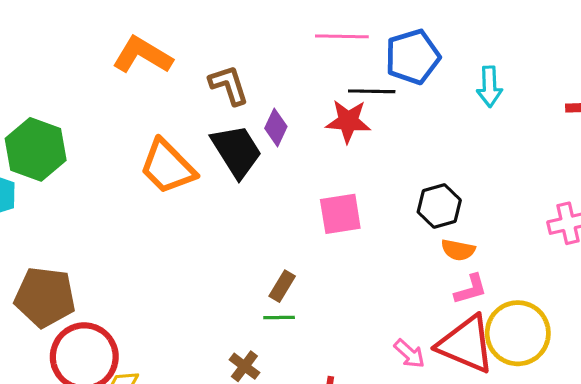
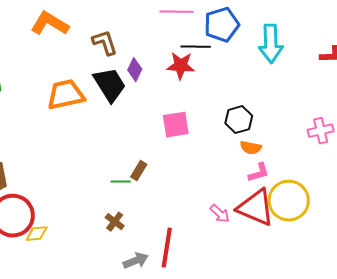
cyan arrow: (489, 87) -> (271, 44), size x1.5
orange trapezoid: (167, 167) -> (66, 95), turned 123
green line: (279, 318) -> (121, 182), moved

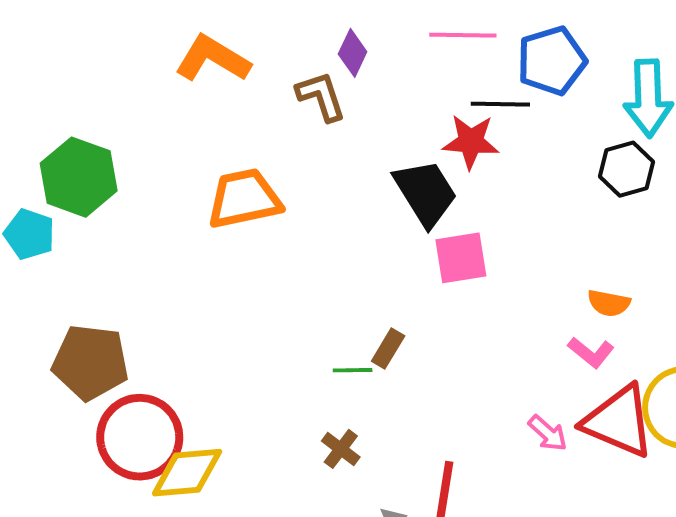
purple diamond: (135, 70) -> (353, 53), moved
black trapezoid: (110, 85) -> (425, 193), moved
black hexagon: (239, 120) -> (626, 169), moved
pink L-shape: (259, 173) -> (591, 352), moved, turned 55
yellow diamond: (37, 234) -> (187, 473), size x1.6

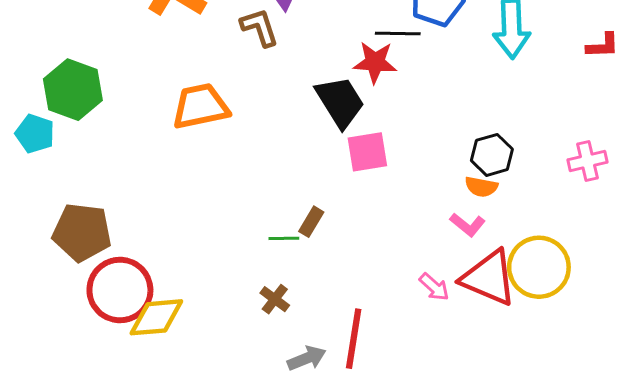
black hexagon: (626, 169) -> (492, 155), moved

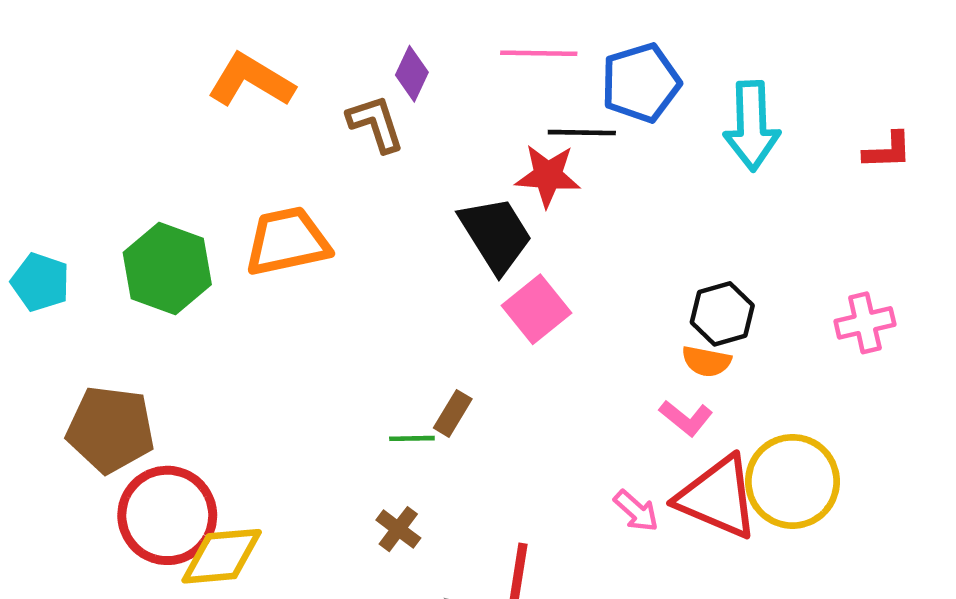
green hexagon: (73, 90) -> (167, 269), moved
pink square: (367, 152) -> (536, 309), turned -30

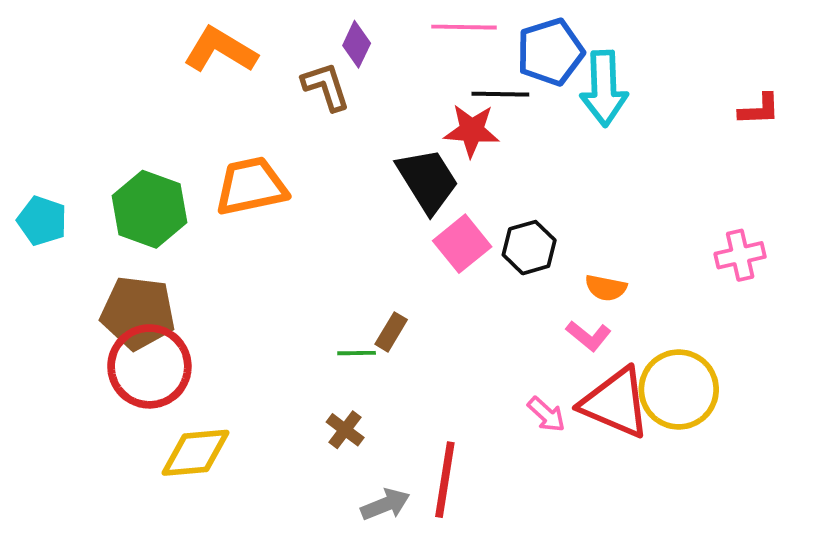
cyan arrow: (752, 126) -> (604, 88), moved
black hexagon: (722, 314) -> (529, 248), moved
brown pentagon: (111, 429) -> (138, 313), moved
red circle: (167, 515) -> (149, 366), moved

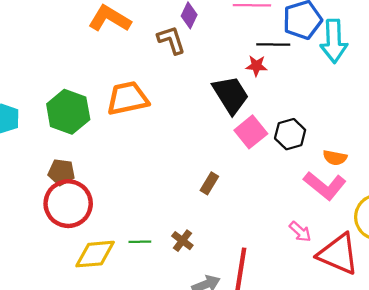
red star: (472, 131) -> (256, 66), size x0.7
brown pentagon: (138, 313) -> (61, 172), size x0.6
pink L-shape: (589, 336) -> (325, 186), size x1.6
green line: (357, 353) -> (140, 242), moved
red triangle: (615, 403) -> (338, 254), moved

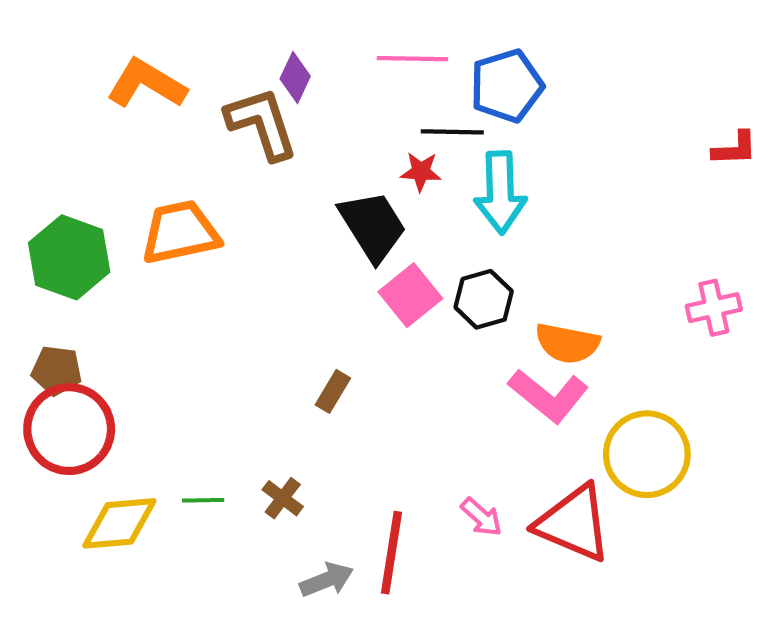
brown L-shape: (171, 40) -> (262, 123), size x1.4
cyan arrow: (334, 41) -> (500, 193), moved
orange semicircle: (335, 158) -> (567, 343), size x1.4
pink arrow: (300, 232) -> (481, 517), moved

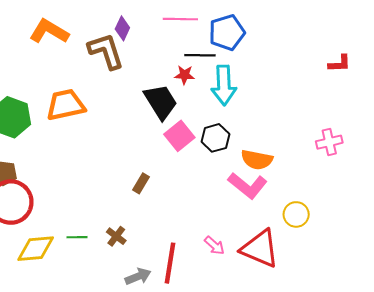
yellow circle: (647, 454) -> (296, 214), size x0.6

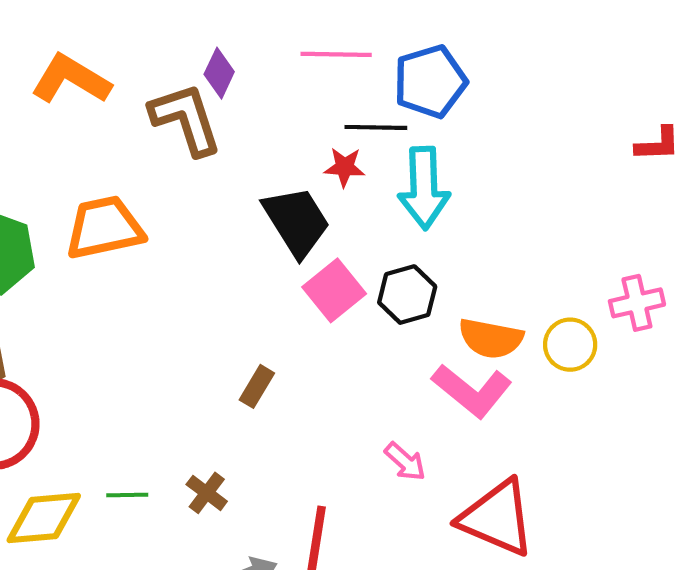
yellow circle: (296, 214) -> (570, 345), moved
pink arrow: (214, 245) -> (405, 462), moved

